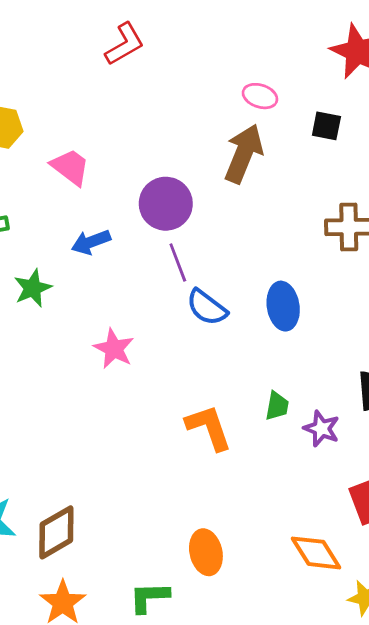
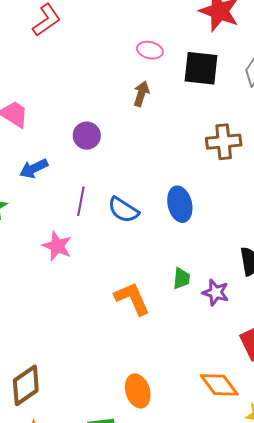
black square: (326, 126) -> (201, 68), size x1.6
brown arrow: (244, 154) -> (141, 94), size x0.6
purple circle: (166, 204) -> (87, 136), size x0.7
purple line: (178, 263) -> (81, 201), moved, turned 36

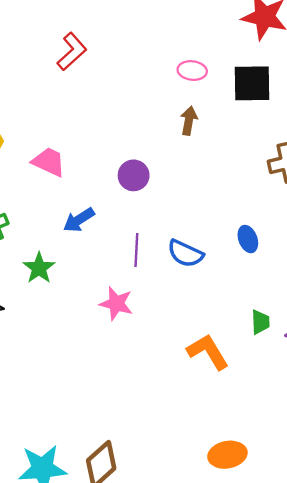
blue ellipse: (180, 204) -> (248, 239), size x0.7
orange ellipse: (138, 391) -> (227, 455), turned -76

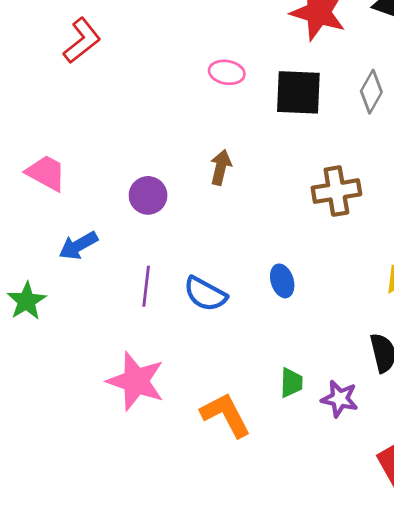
brown arrow: (189, 121) -> (221, 167), moved
pink star: (116, 304) -> (136, 381), moved, size x1.4

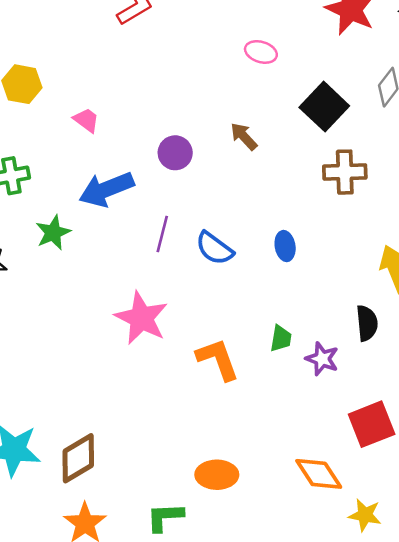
black square: (298, 92) -> (324, 107), moved, turned 33
brown arrow: (221, 167) -> (244, 136), turned -64
pink trapezoid: (46, 173) -> (86, 120), size x0.7
blue arrow: (78, 246) -> (106, 189), size x1.5

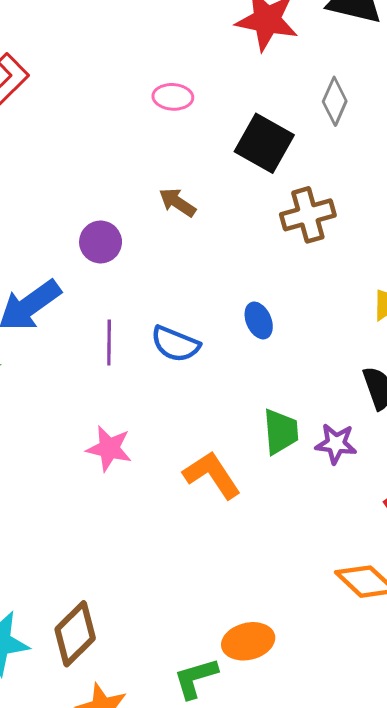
pink star: (141, 318) -> (109, 448), size x0.7
green trapezoid: (281, 338) -> (281, 432), size x1.4
orange ellipse: (217, 475) -> (248, 641), moved

